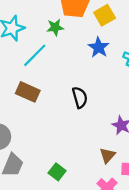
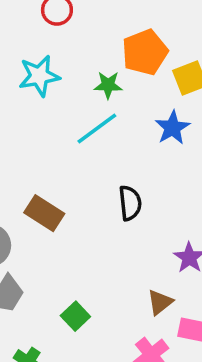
cyan line: (35, 55) -> (97, 128), moved
brown rectangle: (28, 92) -> (44, 213), moved

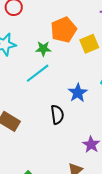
blue star: (172, 128) -> (78, 93), moved

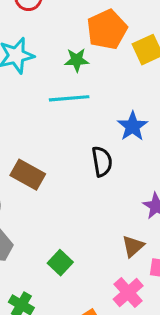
cyan line: (38, 73) -> (69, 98), turned 35

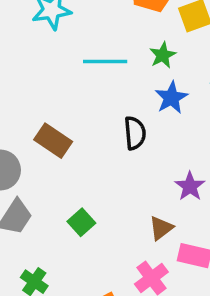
green star: (77, 60) -> (163, 55), moved, turned -30
green square: (60, 263) -> (81, 222), moved

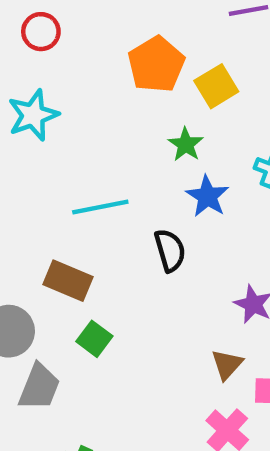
cyan line: (105, 61) -> (100, 207), moved
green square: (81, 222) -> (94, 339), moved

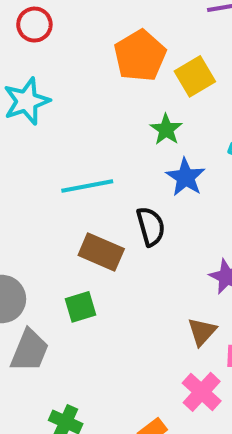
brown rectangle: (68, 281) -> (101, 252), moved
green square: (94, 339) -> (81, 307), turned 36

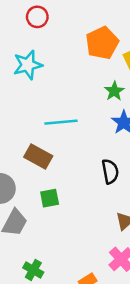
black semicircle: (151, 226) -> (110, 171), moved
brown rectangle: (101, 252) -> (38, 156), moved

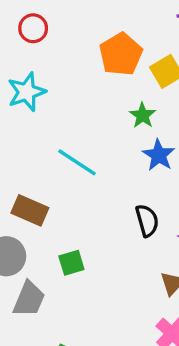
cyan line: (61, 122) -> (77, 162), turned 44
brown rectangle: (38, 156) -> (30, 210), moved

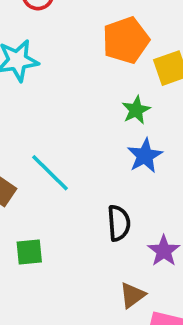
cyan line: (77, 162) -> (50, 173), moved

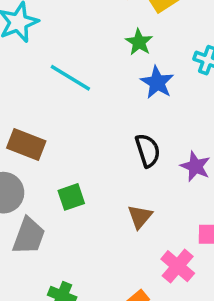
cyan line: (50, 173) -> (70, 78), moved
brown triangle: (132, 295) -> (140, 217), moved

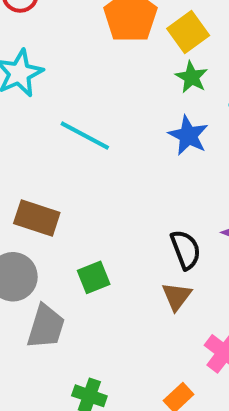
green star: (139, 42) -> (192, 77), moved
black semicircle: (148, 150) -> (186, 250), moved

